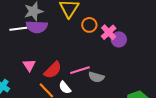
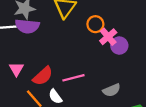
orange circle: (89, 25) -> (95, 24), moved
gray semicircle: (96, 77) -> (112, 90), moved, turned -42

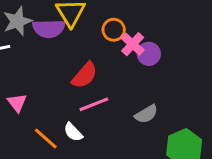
purple semicircle: (27, 26) -> (49, 29), moved
red semicircle: (43, 76) -> (85, 75), moved

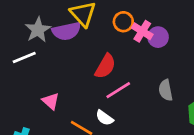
gray semicircle: (146, 114) -> (166, 90), turned 120

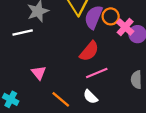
purple semicircle: (66, 31) -> (94, 17), moved, turned 115
white semicircle: (105, 118) -> (90, 97), moved

